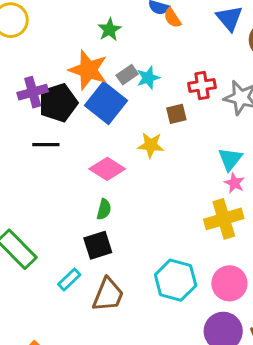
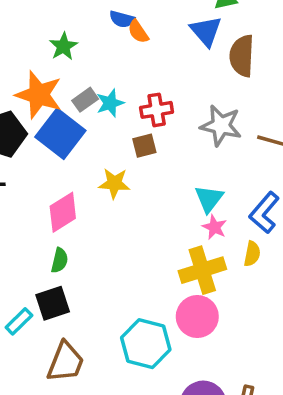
red cross: (202, 85) -> (157, 110), moved
pink diamond: (107, 169) -> (63, 212), turned -64
cyan rectangle: (69, 280) -> (19, 321), moved
pink circle: (229, 283) -> (197, 317), moved

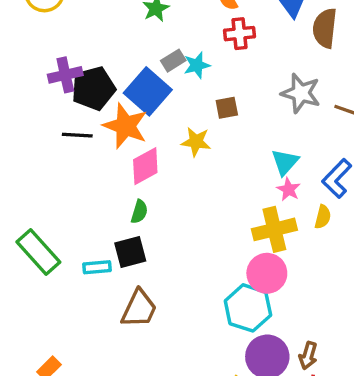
orange star: (39, 95) -> (125, 126), moved
red cross: (157, 110) -> (239, 34), moved
cyan rectangle: (19, 321) -> (97, 267), turned 36
cyan hexagon: (146, 344) -> (248, 308), moved

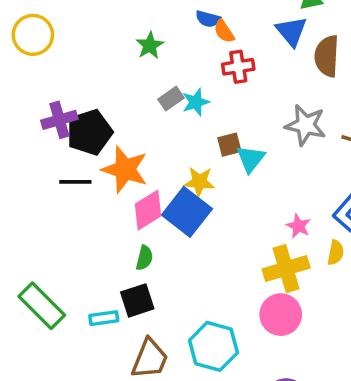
blue square: (148, 91) -> (187, 212), moved
cyan triangle: (285, 162) -> (251, 159), moved
cyan hexagon: (248, 308) -> (213, 346), moved

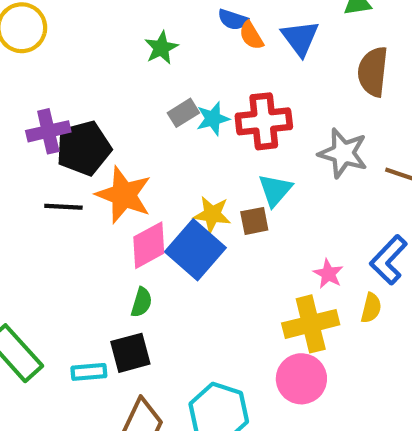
blue triangle: (291, 31) -> (300, 38), moved
red cross: (238, 67) -> (264, 121), moved, size x1.4
brown square: (229, 145) -> (254, 221), moved

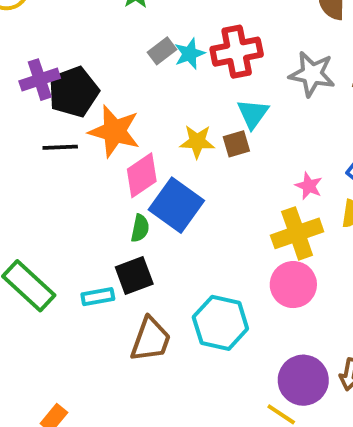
blue square: (195, 250) -> (176, 205), moved

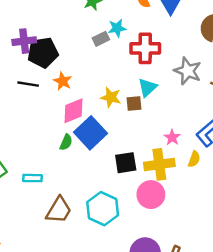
cyan star: (190, 54) -> (117, 28), moved
orange star: (114, 131) -> (63, 81), size x0.6
black square: (134, 276) -> (126, 163), moved

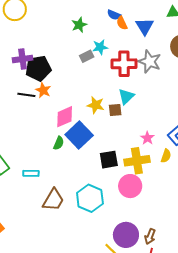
gray star: (188, 71) -> (150, 62), moved
orange star: (63, 81) -> (43, 90), moved

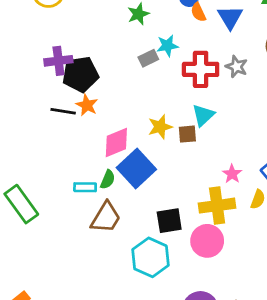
gray star: (150, 62) -> (236, 67), size x0.7
yellow star: (96, 105) -> (160, 127), turned -30
black square: (109, 160) -> (169, 221), moved
cyan rectangle: (31, 173) -> (85, 187), moved
brown trapezoid: (53, 200) -> (106, 218), moved

